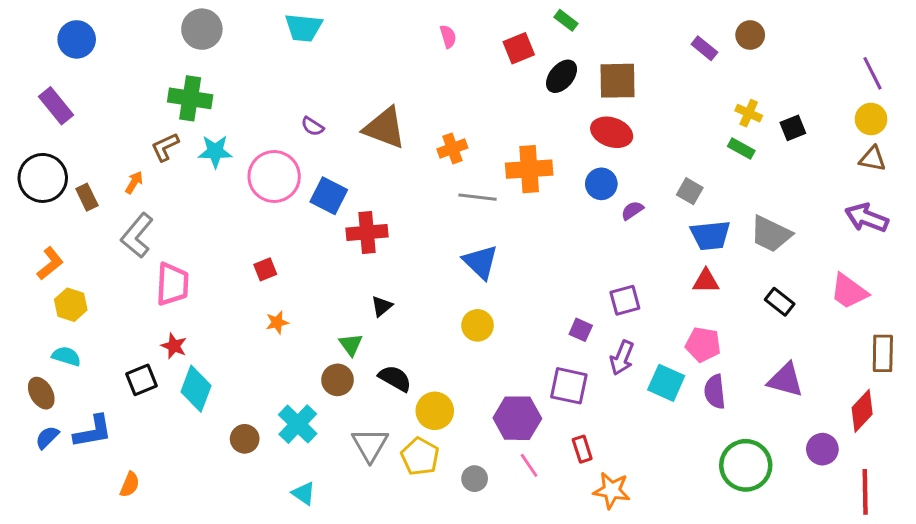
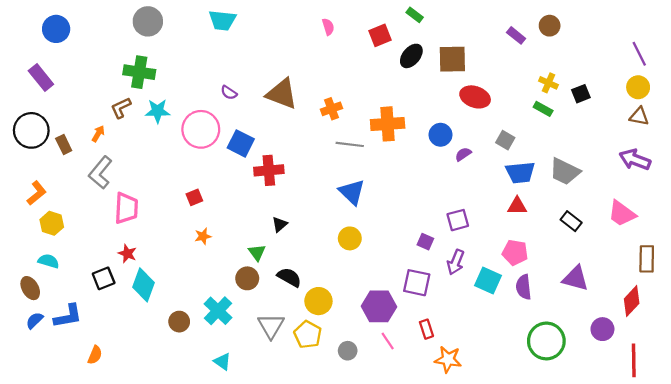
red ellipse: (612, 132) -> (475, 97), moved

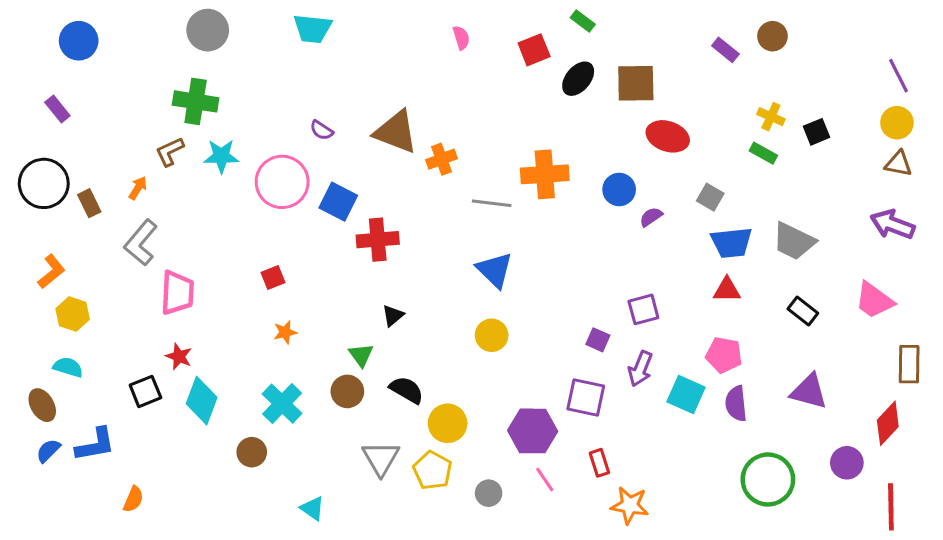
purple rectangle: (41, 78) -> (57, 109), size x0.7
orange cross: (331, 109) -> (442, 159), moved
cyan cross: (218, 311) -> (282, 404), moved

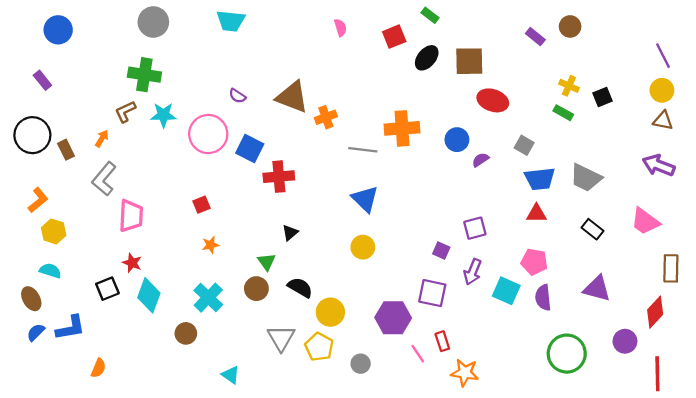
pink line: (545, 479) -> (418, 354), moved

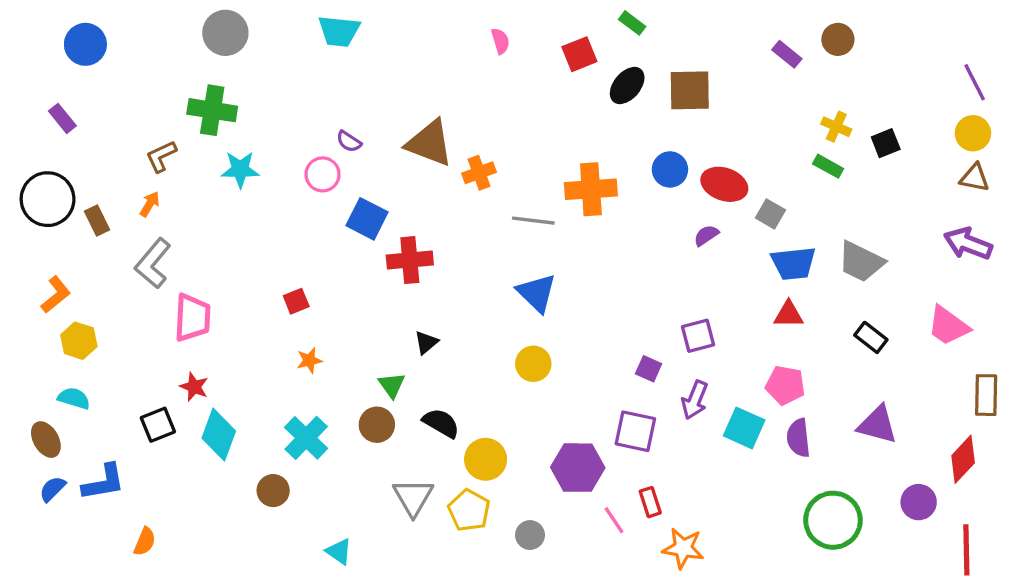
red ellipse: (493, 100) -> (724, 184), moved
brown L-shape: (125, 112) -> (161, 156), moved
pink circle: (208, 134) -> (323, 174), moved, size x0.6
blue circle: (457, 140) -> (670, 169), moved

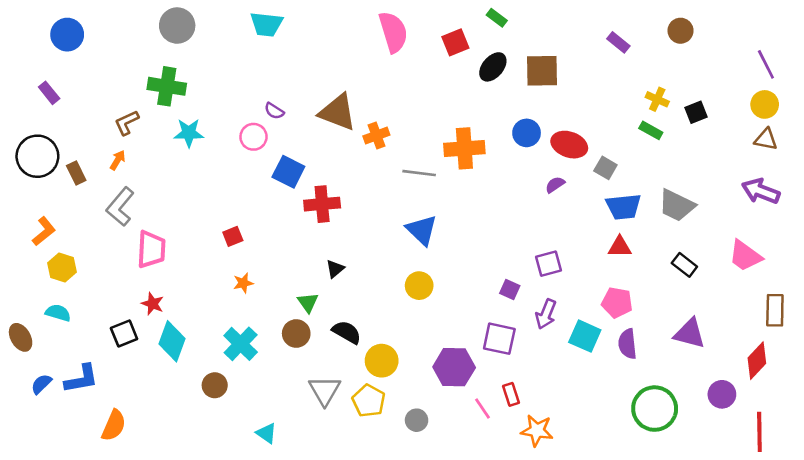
brown circle: (838, 39) -> (681, 31), moved
pink semicircle: (500, 41) -> (393, 32), size x2.0
brown ellipse: (46, 440) -> (21, 337), moved
orange semicircle: (145, 542) -> (114, 425), size x1.4

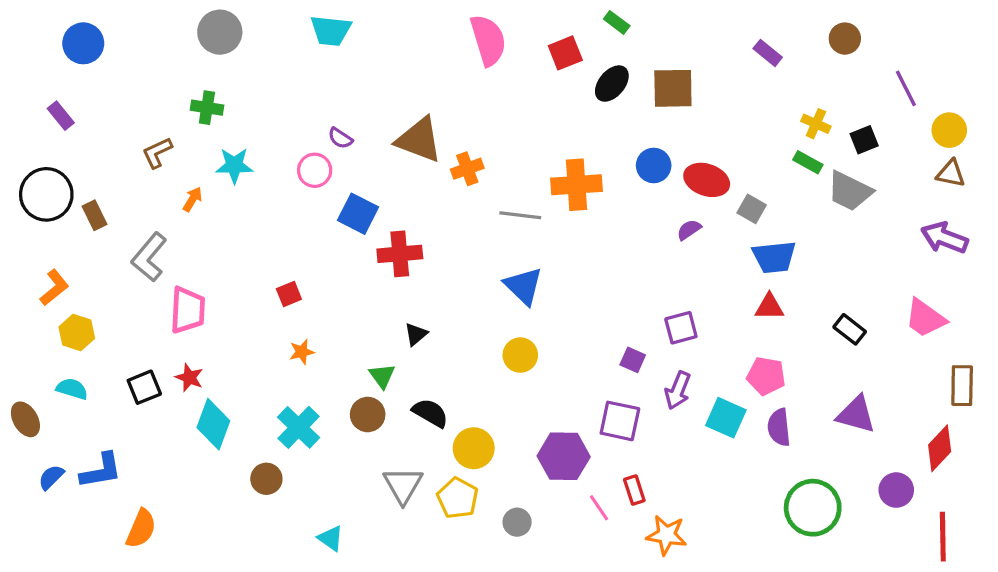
purple line: (766, 64) -> (906, 88), moved
green cross: (167, 86) -> (207, 108), size x0.7
orange arrow: (118, 160) -> (193, 199), moved
gray trapezoid: (677, 205) -> (850, 191), moved
black square: (124, 333) -> (144, 387), moved

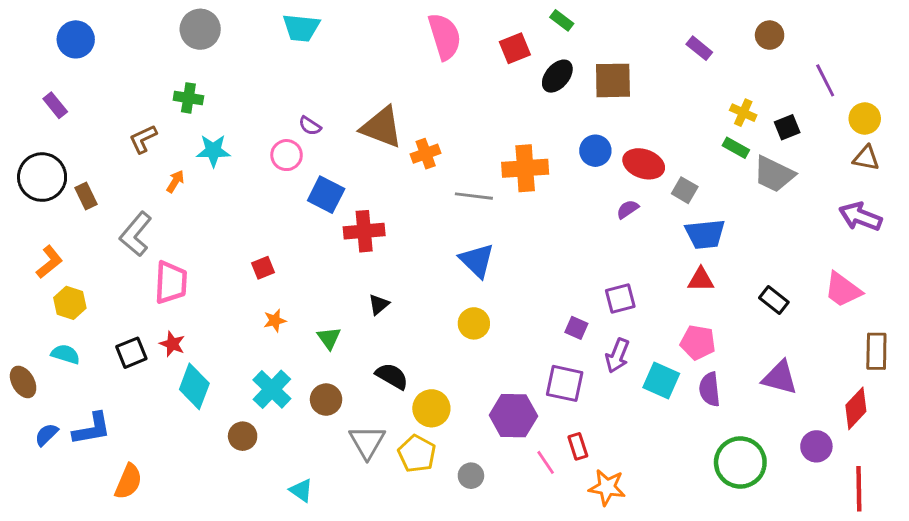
green triangle: (382, 376) -> (329, 338), moved
brown circle: (368, 415) -> (326, 400), moved

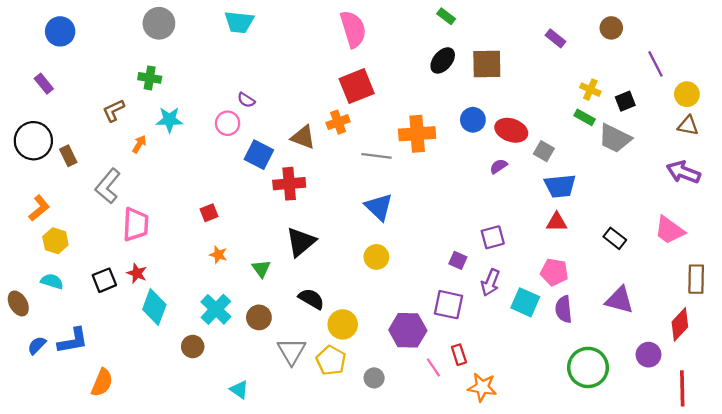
red square: (515, 48) -> (357, 86), moved, size x1.4
brown triangle: (382, 127) -> (303, 137), moved, size x0.7
black triangle: (379, 304) -> (301, 242), size x1.8
orange star: (275, 320) -> (218, 255), turned 30

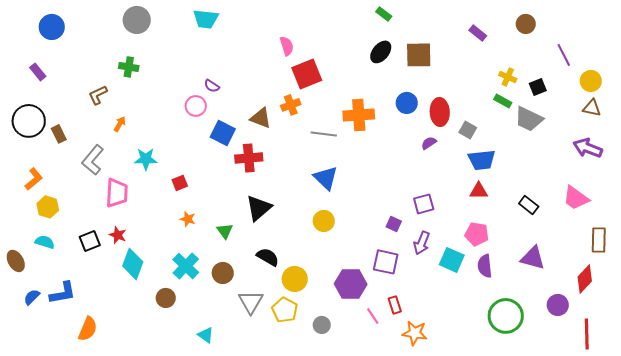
pink semicircle: (353, 29) -> (287, 46), moved, size x0.6
cyan star: (169, 120) -> (146, 159), moved
red ellipse: (511, 130) -> (440, 112), turned 68

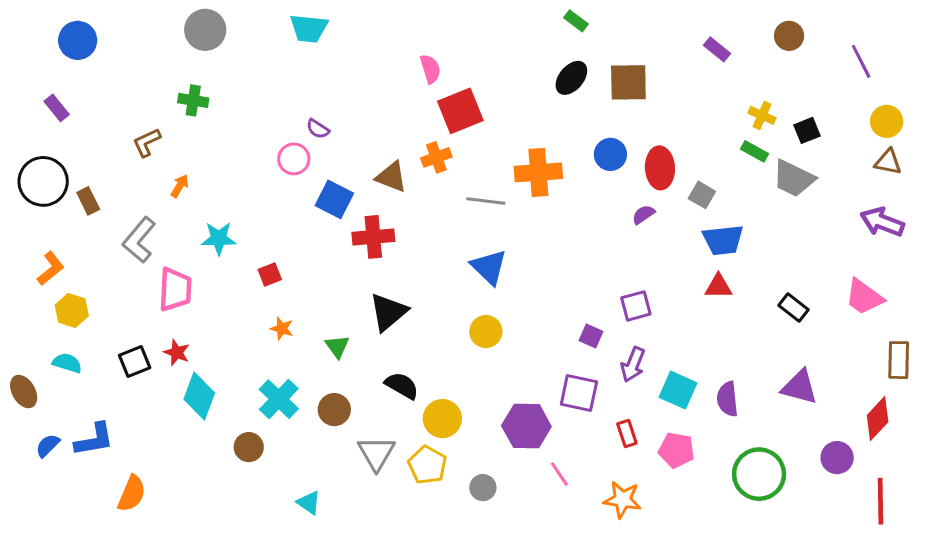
purple line: (564, 55) -> (861, 61), moved
pink pentagon: (477, 234) -> (676, 450), moved
red rectangle: (395, 305) -> (627, 434), moved

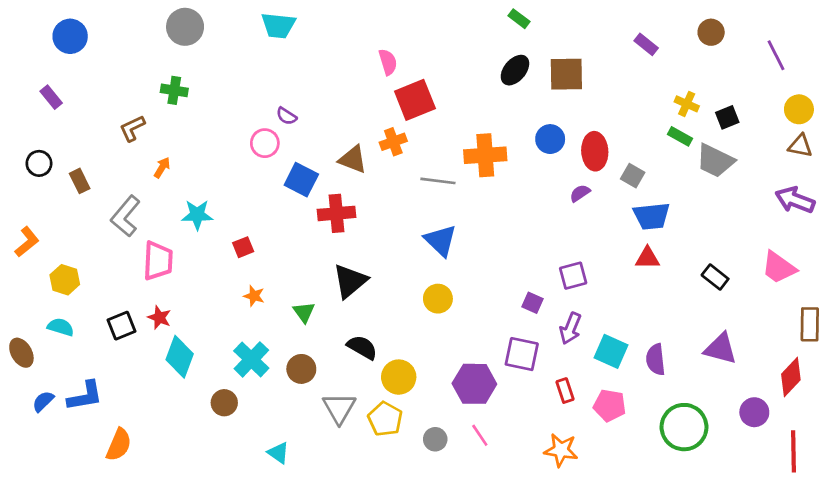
black circle: (43, 181) -> (39, 163), size x0.6
orange L-shape: (51, 268) -> (27, 242), moved
pink line: (559, 474) -> (480, 435), moved

